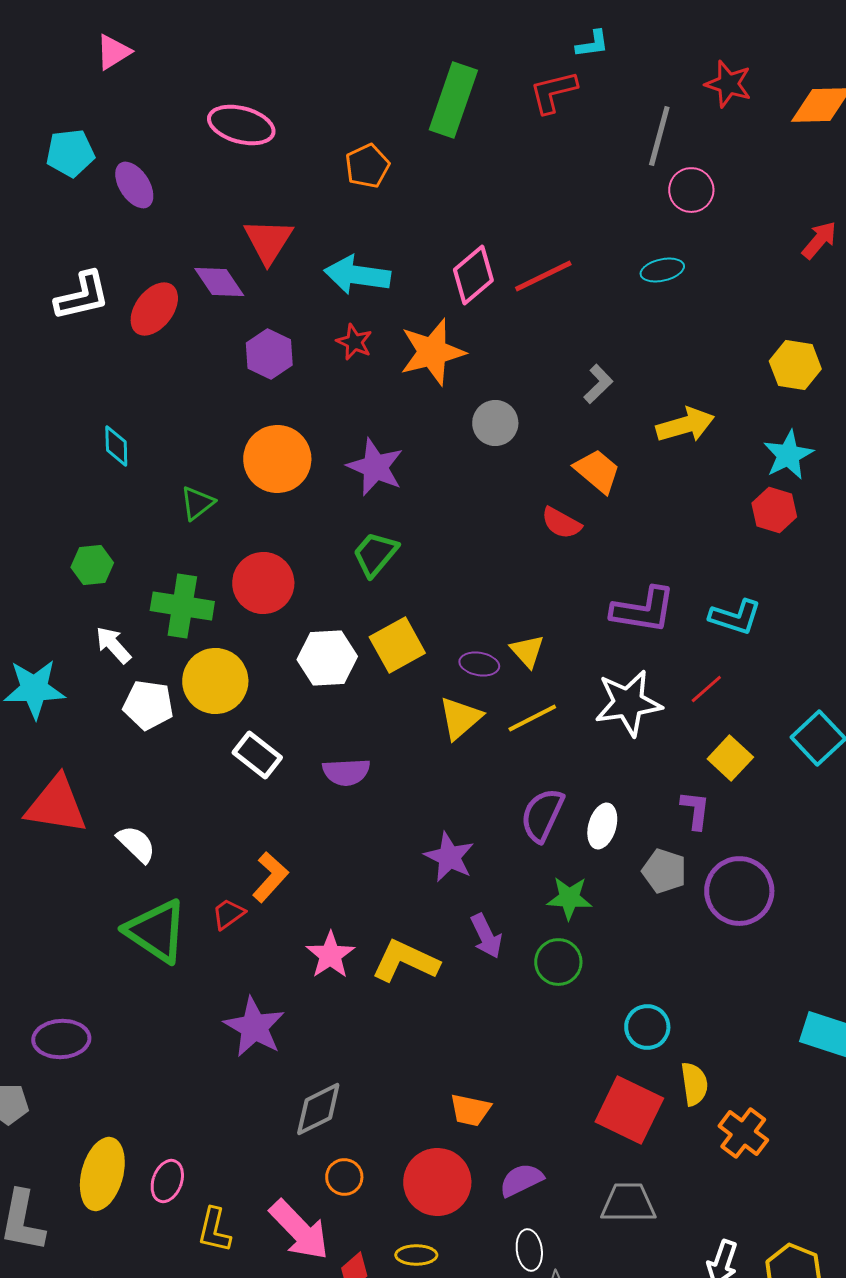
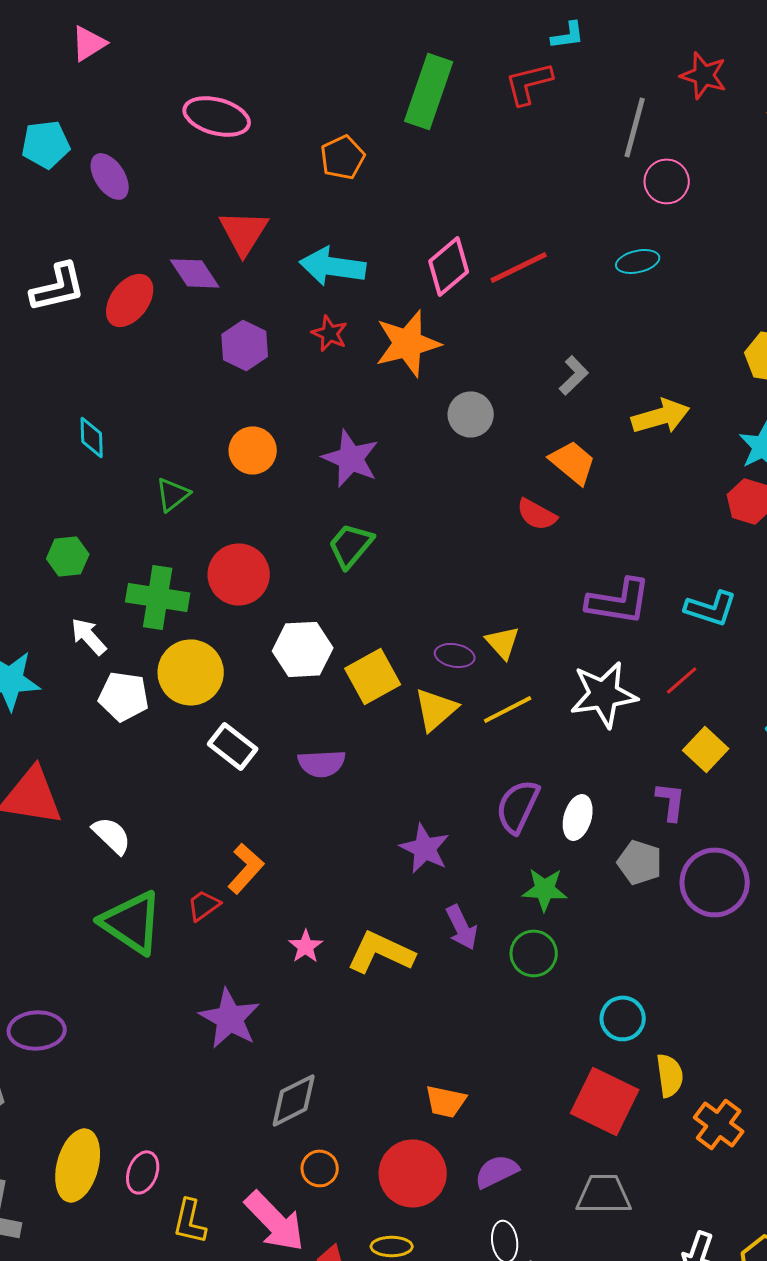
orange circle: (277, 459) -> (253, 450), size x0.7
yellow square: (397, 645) -> (373, 676), moved
pink star: (330, 955) -> (306, 946), size x0.7

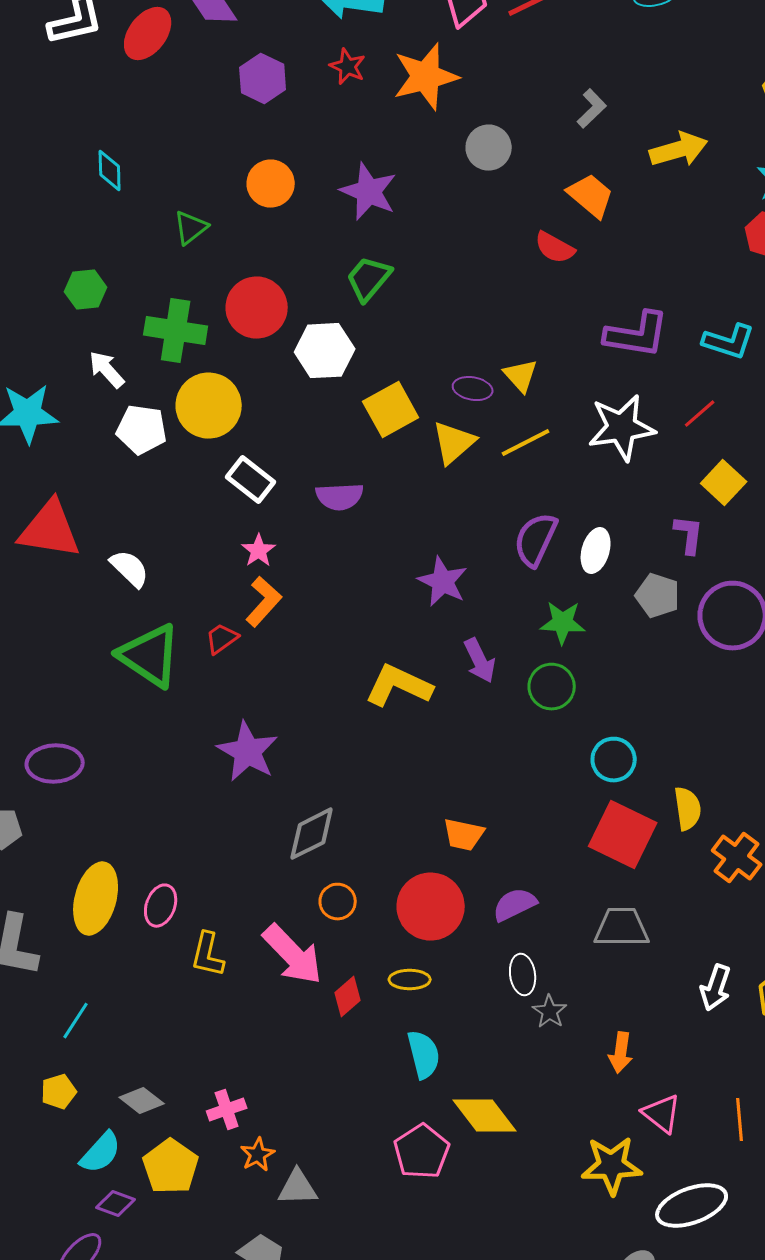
white hexagon: (303, 649) -> (325, 351), moved
pink star: (306, 946) -> (259, 551), moved
cyan circle: (623, 1018) -> (614, 760), moved

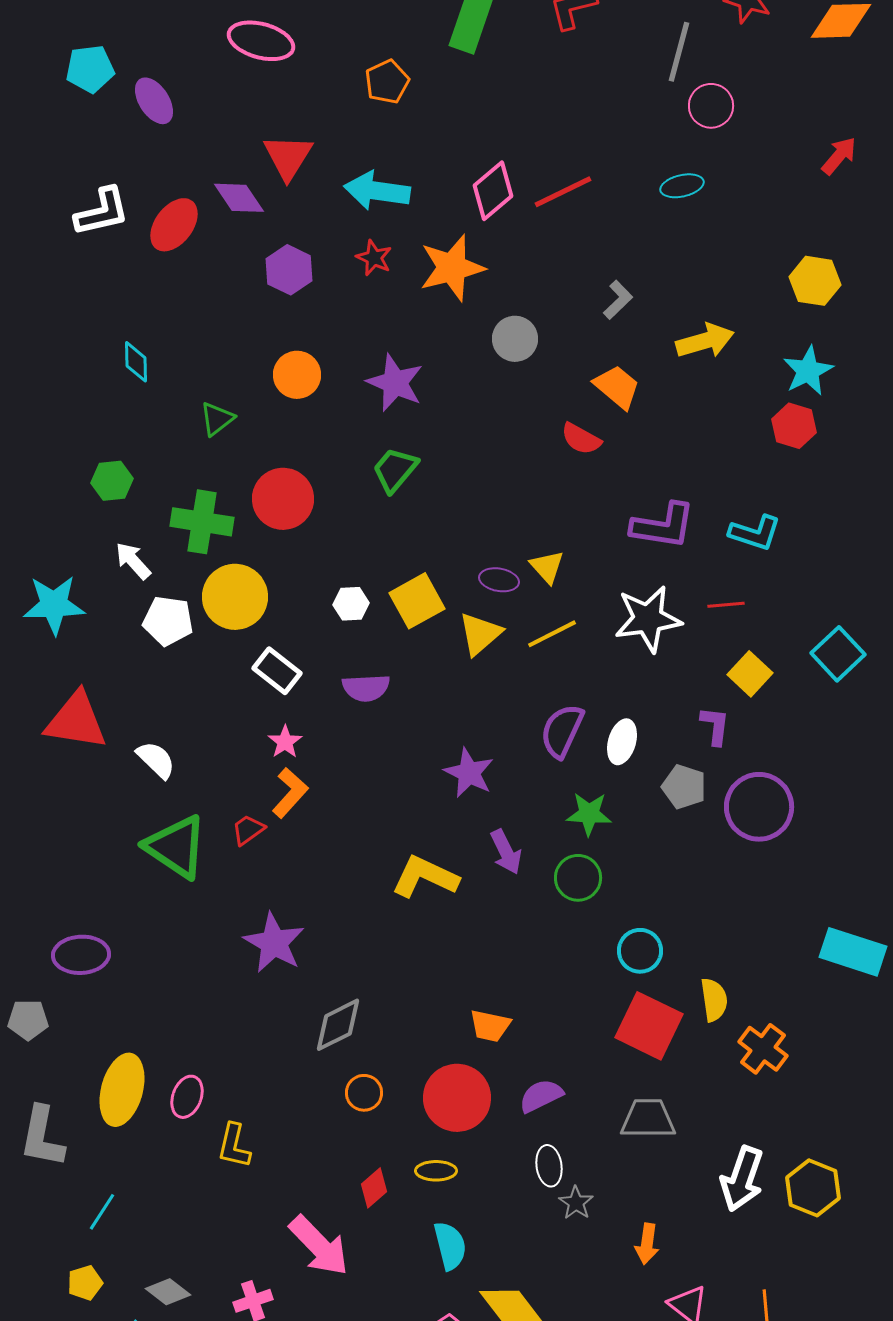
white hexagon: (325, 351) -> (351, 604), moved, size x0.6
red line: (700, 414) -> (726, 605), turned 36
pink arrow: (293, 955) -> (319, 1246), moved
white arrow: (716, 988) -> (742, 1179), size x1.4

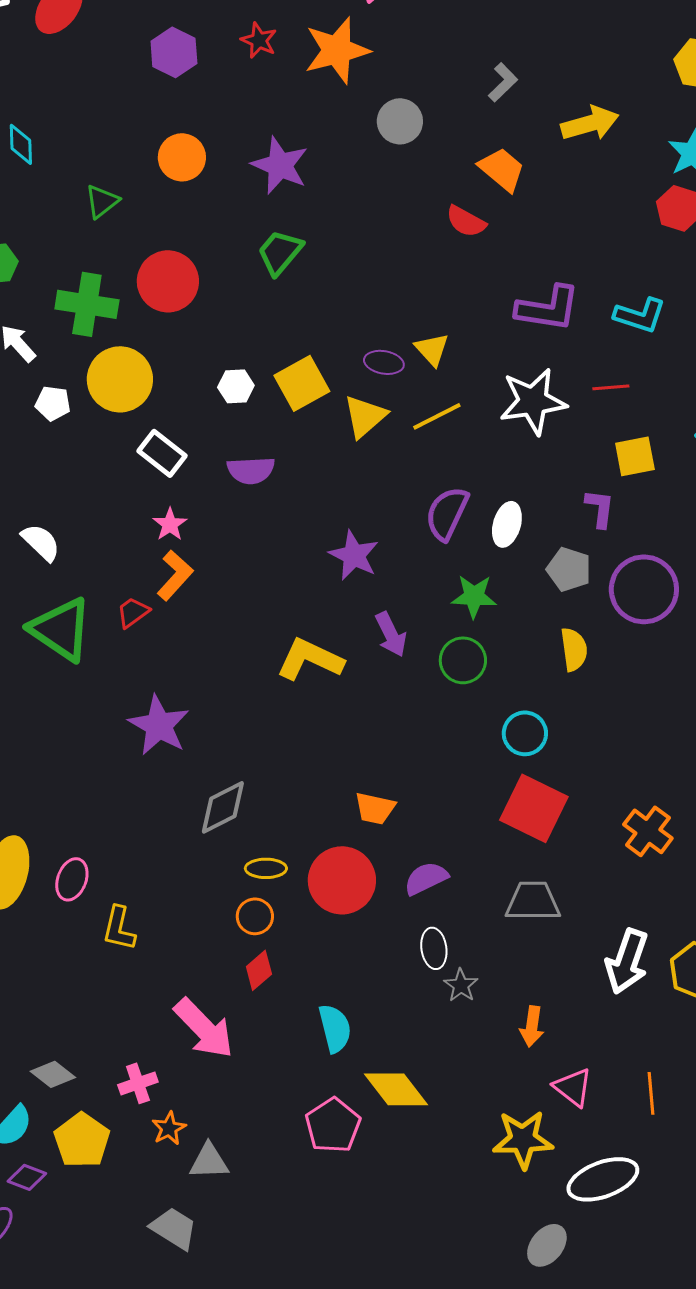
white pentagon: (168, 621) -> (53, 403), size x0.7
yellow square: (750, 674) -> (635, 456), turned 36
yellow semicircle: (714, 1000) -> (574, 649), moved
orange circle: (364, 1093) -> (255, 916), moved
yellow ellipse: (436, 1171) -> (266, 868), moved

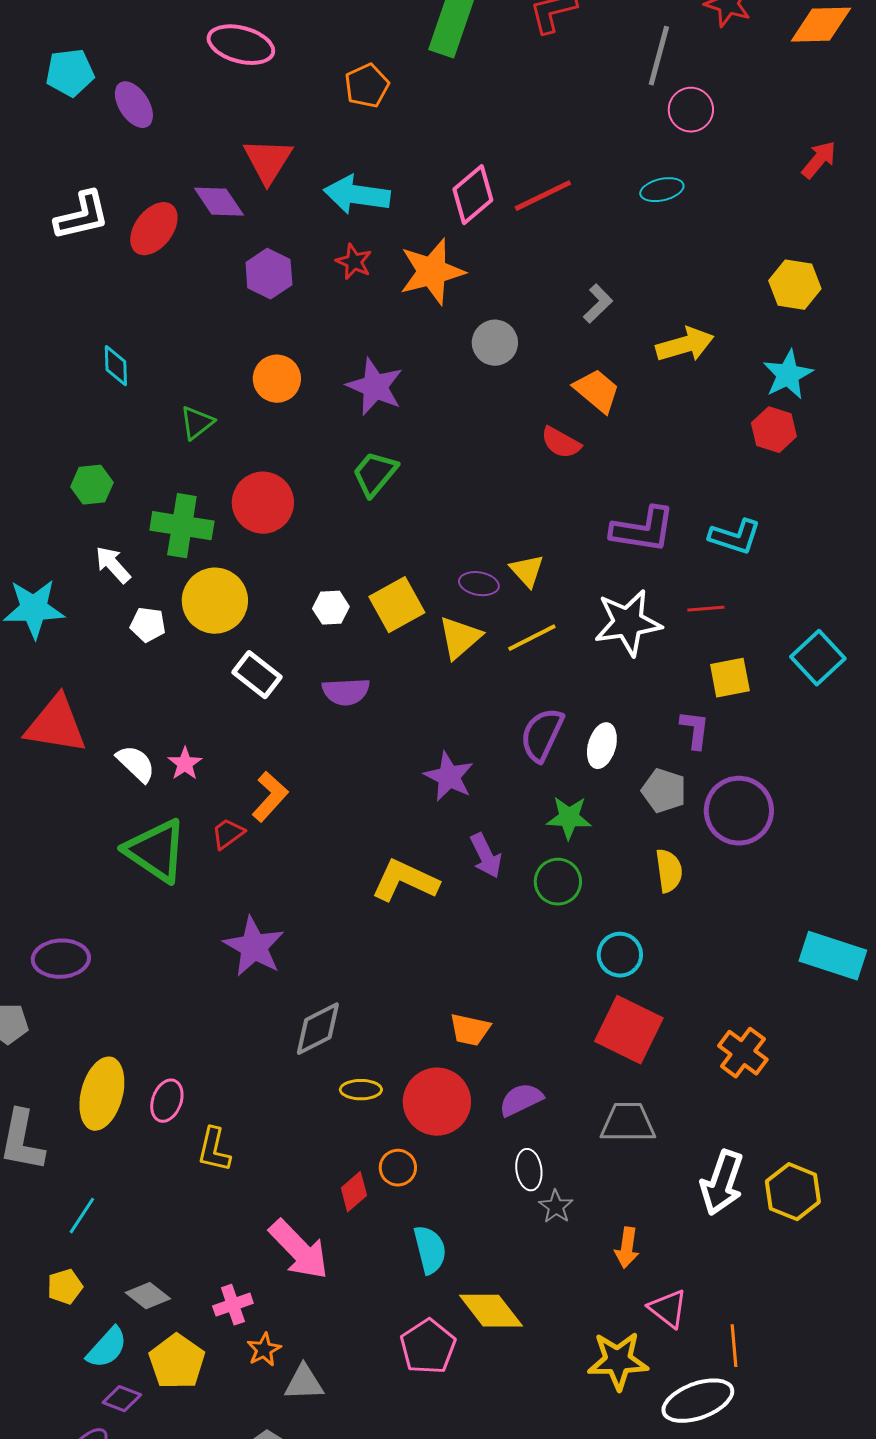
pink star: (170, 524) -> (185, 764), moved
orange circle: (255, 916) -> (398, 1168), moved
orange line: (651, 1093) -> (734, 1346), moved

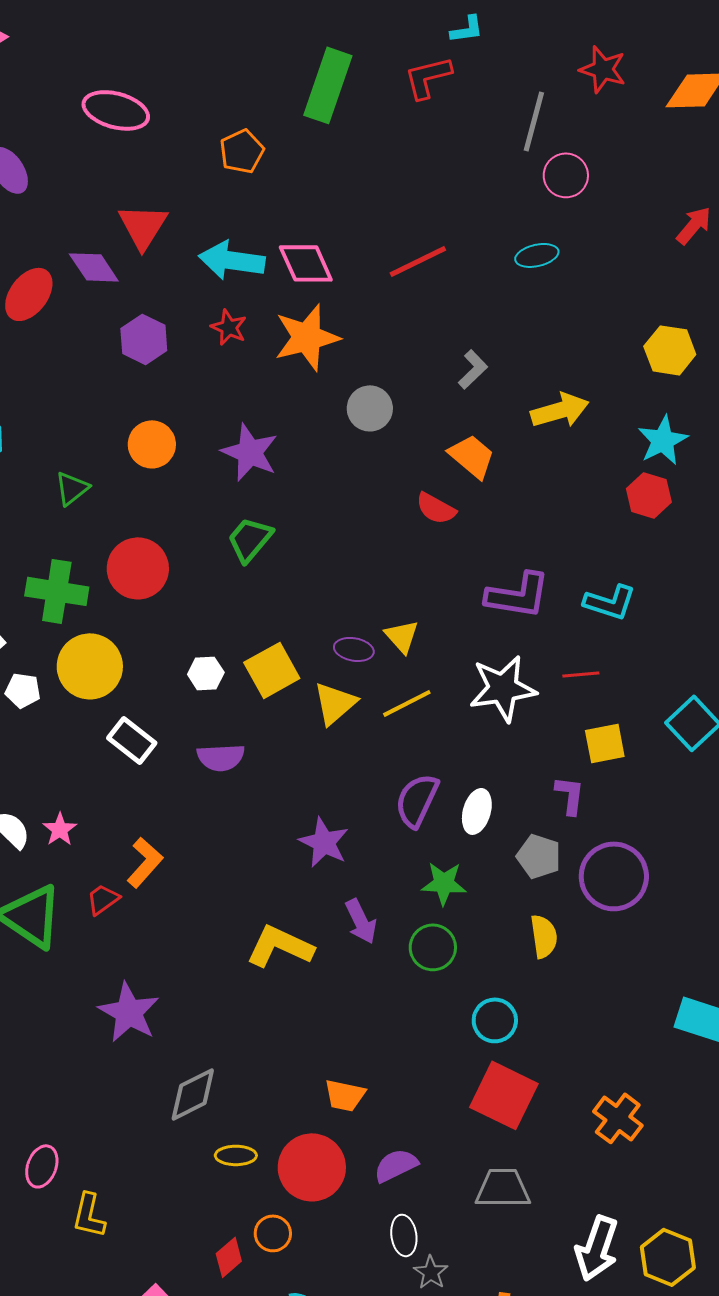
pink diamond: (473, 195) -> (306, 263), moved, turned -74

